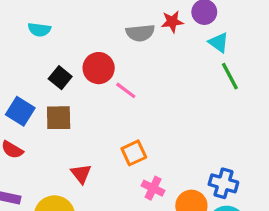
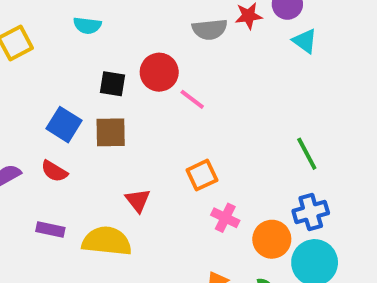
green line: (230, 76) -> (307, 154), moved
black square: (60, 78) -> (113, 84), turned -30
blue cross: (223, 183) -> (311, 212), turned -32

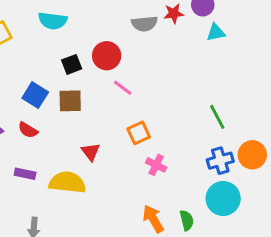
cyan semicircle: (87, 26) -> (53, 21), size x1.4
cyan triangle: (305, 41) -> (216, 32), turned -48
black square: (113, 84) -> (72, 64), turned -30
pink line: (192, 99) -> (123, 88), moved
orange circle: (272, 239) -> (252, 155), moved

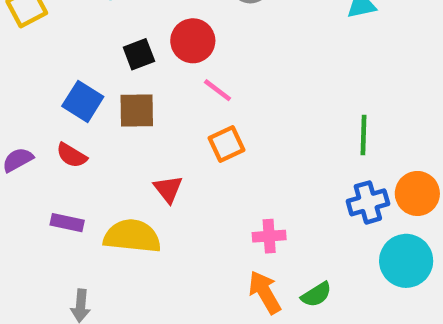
green line: (217, 117) -> (363, 135), turned 30
orange square: (139, 133) -> (227, 144), moved
pink cross: (156, 165) -> (269, 236), moved, turned -30
cyan circle: (223, 198) -> (406, 261), moved
green semicircle: (187, 220) -> (316, 295), turned 72

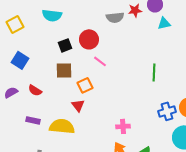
blue square: (83, 101) -> (20, 60), moved
green line: (363, 135) -> (154, 72), moved
orange square: (227, 144) -> (85, 85), moved

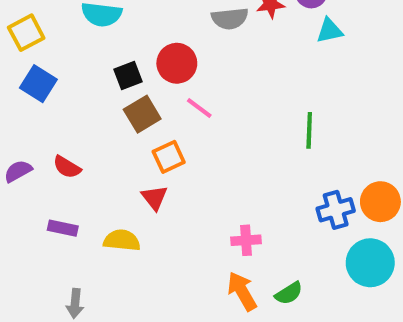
blue square: (20, 60) -> (38, 84), moved
brown square: (64, 70) -> (142, 114), moved, turned -30
yellow semicircle: (62, 126) -> (122, 240), size x0.7

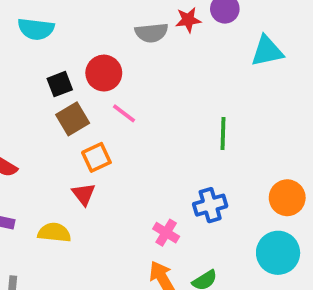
cyan triangle: (330, 31) -> (267, 51), moved, size x1.4
blue cross: (336, 210) -> (210, 205), moved
pink cross: (246, 240) -> (166, 233), turned 35

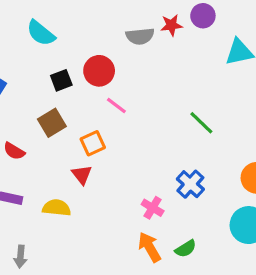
cyan semicircle: (36, 29) -> (41, 33), turned 32
brown square: (73, 119) -> (52, 123), moved
green line: (223, 134) -> (201, 123), turned -48
blue cross: (210, 205) -> (190, 184), turned -32

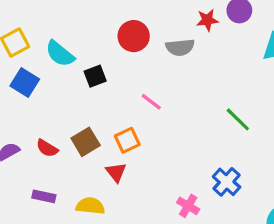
cyan semicircle: (41, 33) -> (60, 54), moved
gray semicircle: (140, 36) -> (180, 47), moved
red circle: (99, 71) -> (134, 36), moved
brown square: (52, 123) -> (86, 142), moved

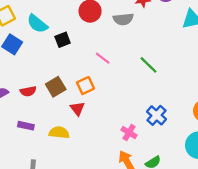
green line: (238, 119) -> (148, 65), moved
red semicircle: (47, 148) -> (28, 91), turned -42

